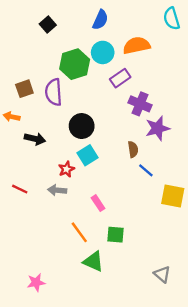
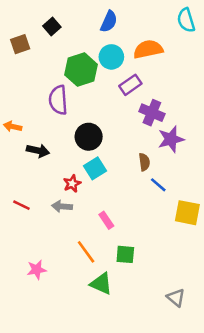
brown square: (24, 89) -> (20, 44), moved
pink star: (36, 282) -> (37, 270), moved

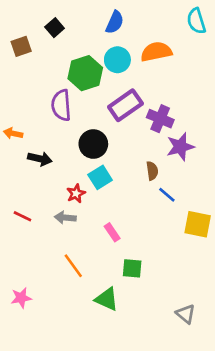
purple rectangle: (130, 85) -> (125, 105), moved, size x1.4
orange line: (86, 252) -> (73, 266), moved
pink star: (37, 270) -> (21, 298), moved

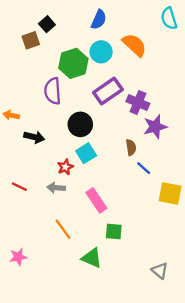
brown square: (21, 46) -> (31, 40), moved
orange semicircle: (156, 52) -> (134, 45), turned 55
pink rectangle: (112, 232) -> (96, 200), size x1.5

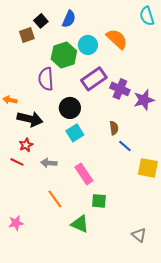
blue semicircle: (99, 20) -> (69, 19), moved
purple star: (155, 127) -> (144, 100), moved
black arrow: (34, 137) -> (30, 119), size x1.4
red star: (65, 167) -> (26, 145), moved

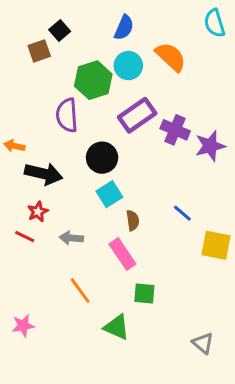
blue semicircle: (69, 19) -> (124, 28), moved
brown semicircle: (114, 128) -> (133, 220), moved

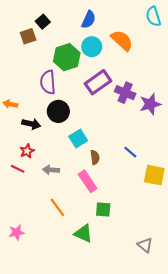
black circle: (102, 158) -> (58, 111), moved
black arrow: (44, 174) -> (31, 124), size x0.7

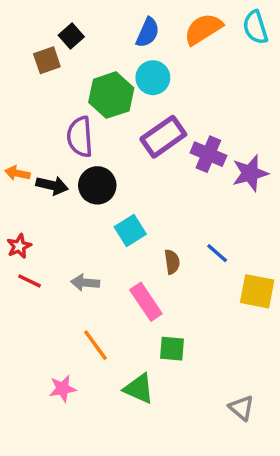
orange semicircle: (122, 40) -> (203, 29), moved, turned -75
black arrow: (31, 124) -> (52, 185), moved
red star: (27, 151) -> (19, 246), moved
brown semicircle: (95, 157) -> (172, 262), moved
pink star: (17, 232) -> (63, 389), moved

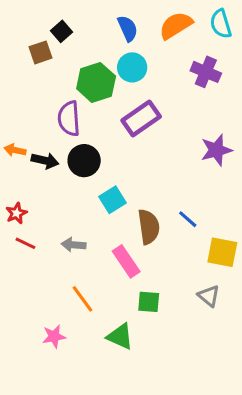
blue semicircle: (148, 32) -> (128, 28), turned -48
purple cross: (208, 154) -> (206, 72), moved
brown semicircle: (172, 262) -> (149, 227), size x1.6
gray triangle: (241, 408) -> (209, 296), moved

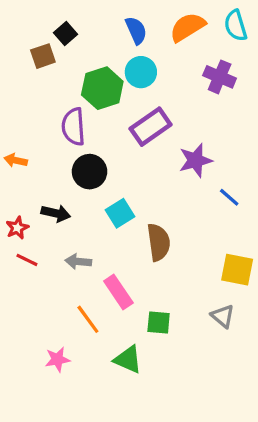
purple star: (216, 150) -> (195, 160), moved
black arrow: (45, 161) -> (56, 213), moved
blue line: (188, 219) -> (229, 197), moved
pink rectangle: (126, 261) -> (118, 292), moved

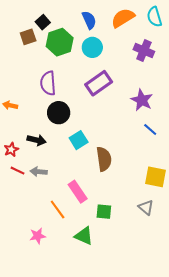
green hexagon: (102, 88) -> (60, 42), moved
purple star: (195, 160) -> (142, 100), moved, turned -30
gray arrow: (78, 262) -> (39, 172), moved

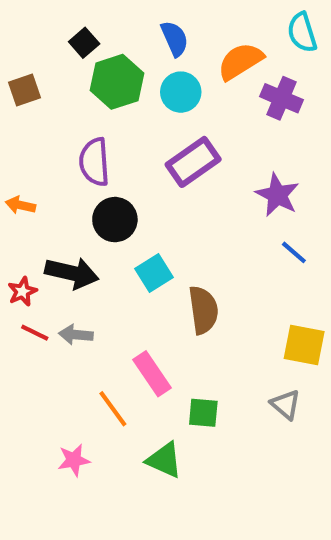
orange semicircle: (123, 18) -> (240, 61), moved
brown square: (28, 37) -> (24, 90), moved
black arrow: (36, 140) -> (72, 273), size x1.4

